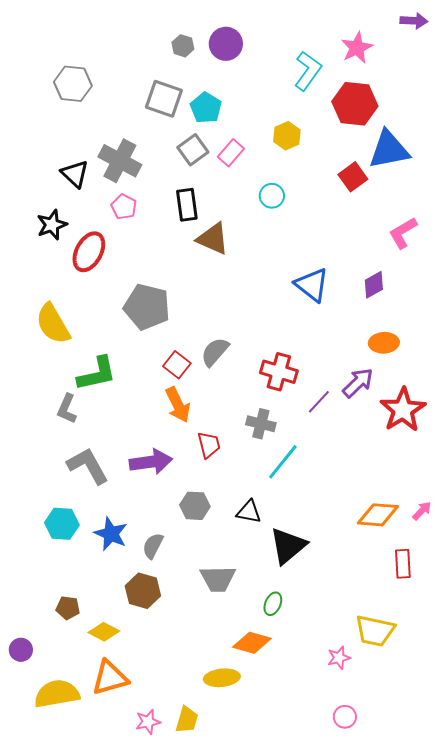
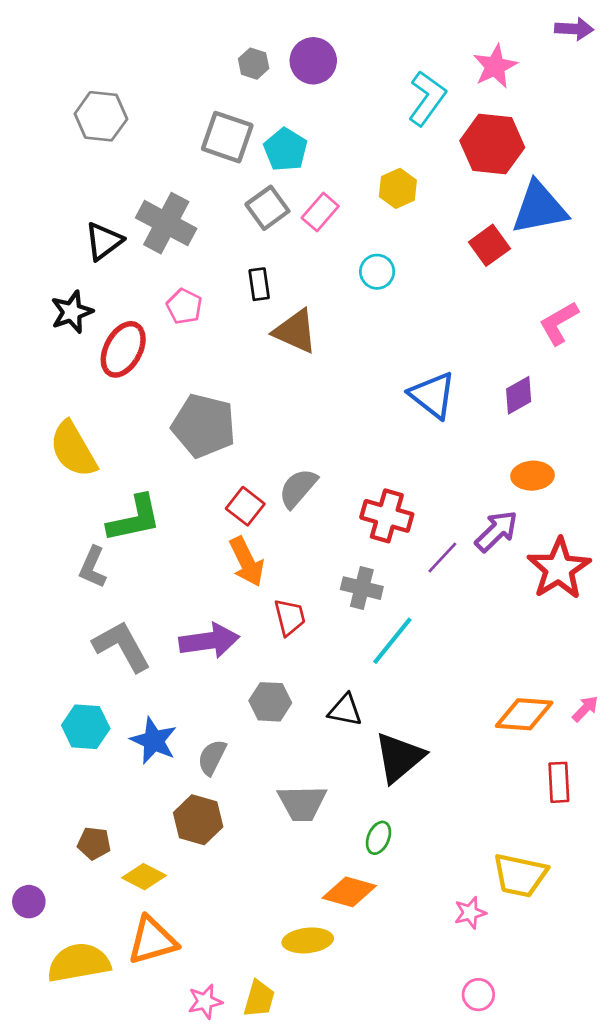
black triangle: (75, 174) -> (104, 241), turned 40
black rectangle: (187, 205) -> (259, 284), size x0.7
pink pentagon: (124, 207) -> (184, 306), moved

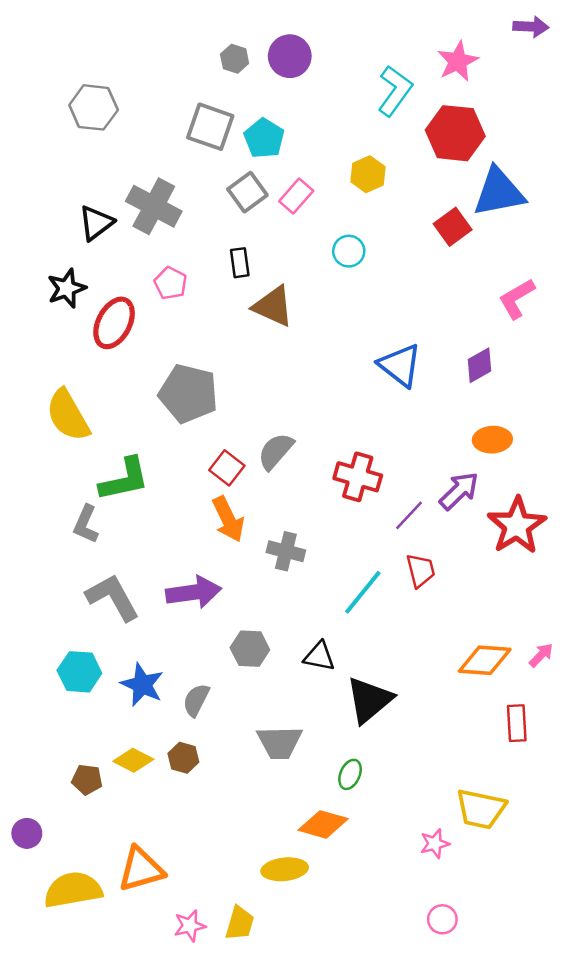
gray cross: (362, 588) -> (286, 551), moved
red trapezoid: (290, 617) -> (421, 570), moved
brown hexagon: (198, 820) -> (183, 758), size x0.7
yellow diamond: (144, 877) -> (133, 760), moved

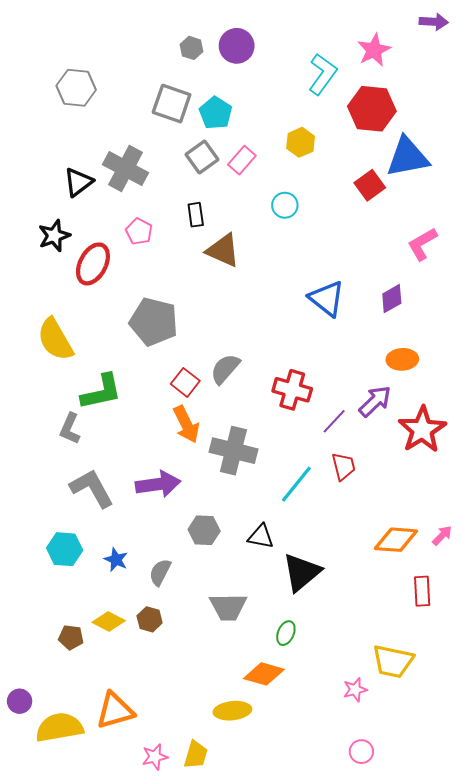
gray cross: (286, 551) -> (233, 451), size x1.5
blue star: (142, 685) -> (116, 560), size x0.7
purple circle: (27, 833) -> (20, 701), moved

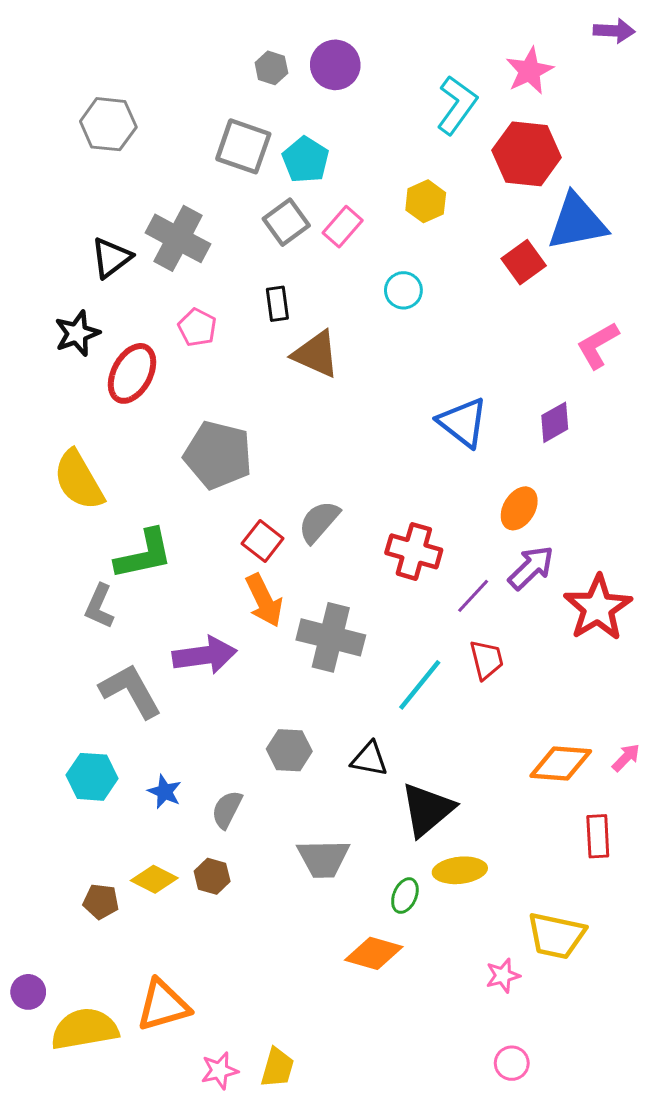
orange ellipse: (402, 359) -> (519, 508), moved, turned -56
purple arrow: (158, 484) -> (205, 655), moved
yellow ellipse: (232, 711) -> (460, 870), moved

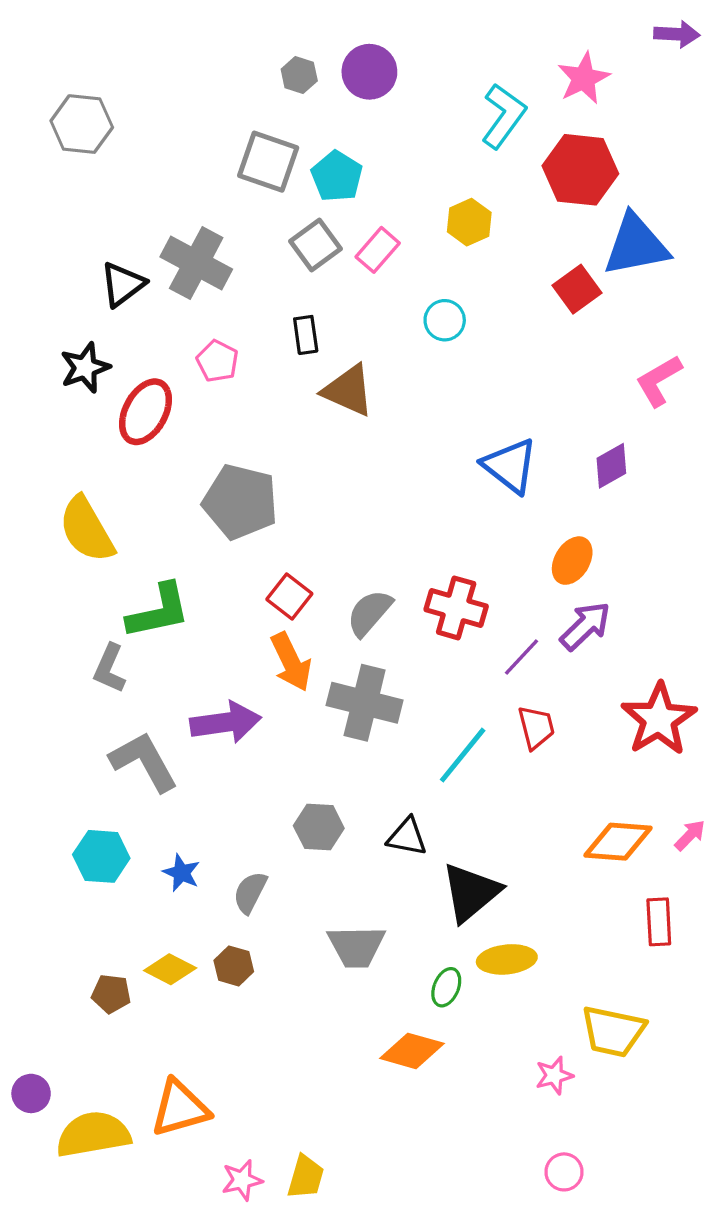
gray hexagon: (108, 124) -> (82, 124), moved
gray semicircle: (319, 522) -> (369, 613), moved
red star: (598, 608) -> (659, 719), moved

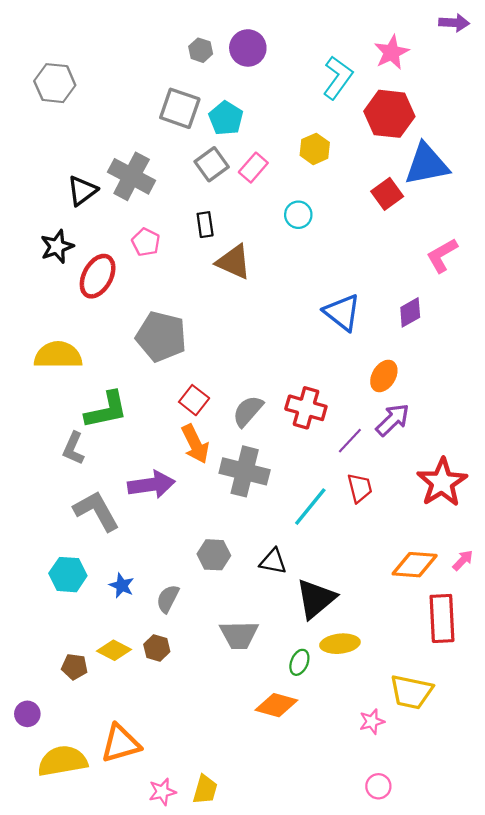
yellow semicircle: (87, 529) -> (58, 355), turned 120
red rectangle: (659, 922) -> (442, 618), size x1.5
purple circle: (31, 1093) -> (27, 714), moved

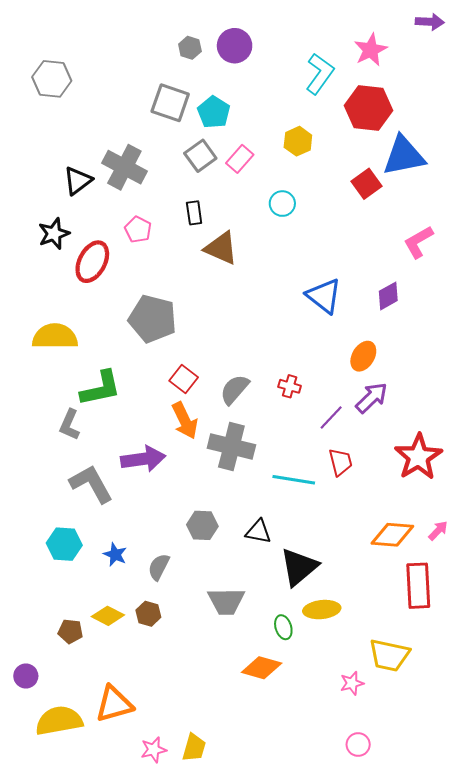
red cross: (306, 408) -> (290, 386), size x0.6
cyan line: (310, 507) -> (294, 480), turned 60
green ellipse: (299, 662) -> (283, 627), turned -40

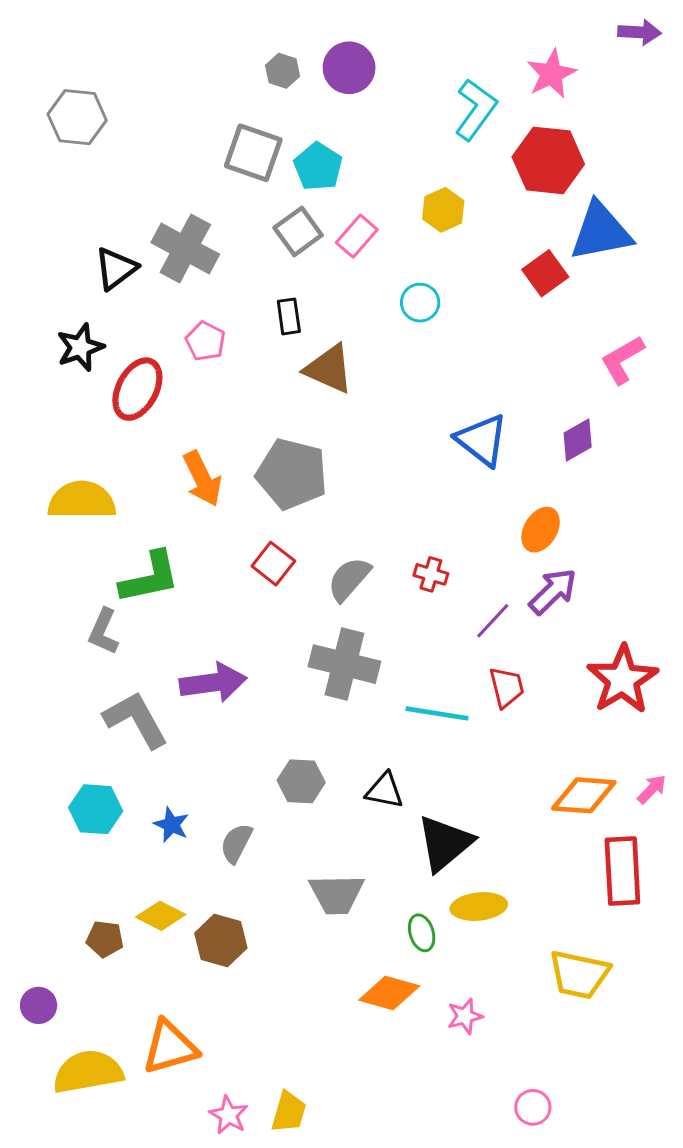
gray pentagon: (153, 319) -> (292, 474), moved
orange arrow: (185, 421) -> (202, 479), moved
brown hexagon: (148, 614) -> (221, 941), moved, size x1.4
pink star: (352, 683) -> (465, 1016), moved
pink star: (154, 750) -> (229, 1115), turned -30

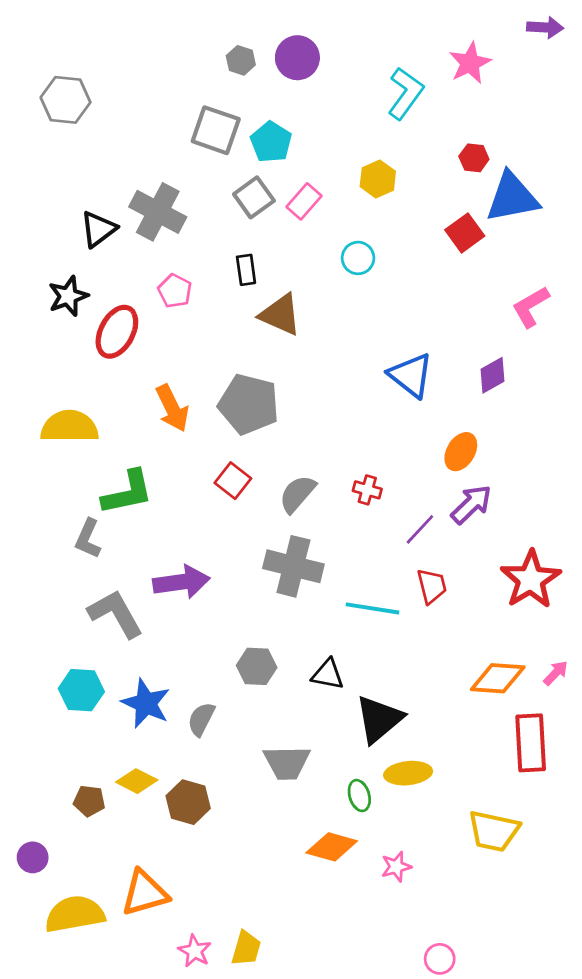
red hexagon: (548, 160) -> (474, 158), moved, size x0.5
blue star: (171, 825) -> (146, 703), size x1.6
pink circle: (533, 1107) -> (440, 959), moved

